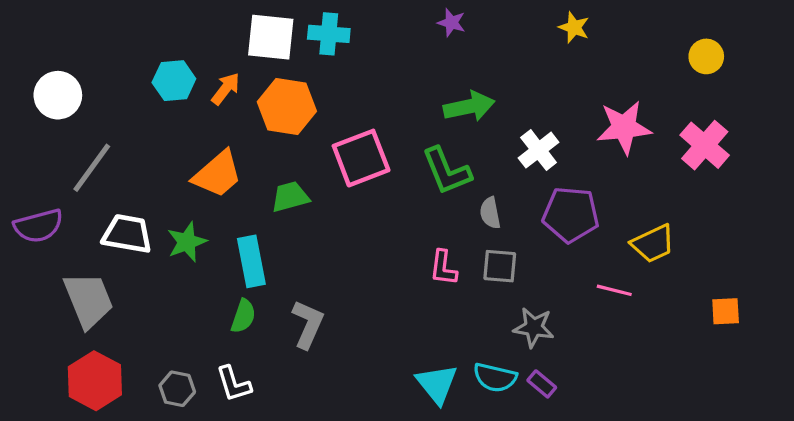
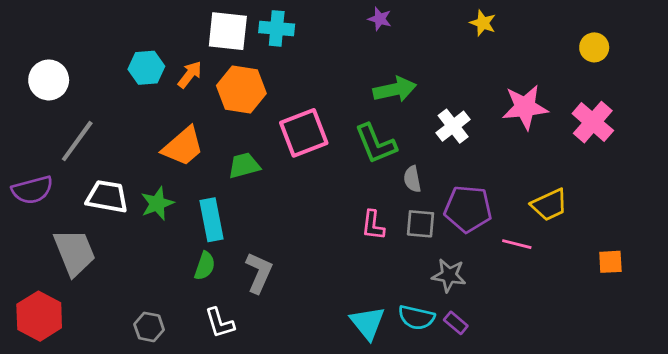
purple pentagon: (571, 215) -> (468, 209), moved
red hexagon: (95, 381) -> (39, 316), moved
white L-shape: (234, 384) -> (220, 323), moved

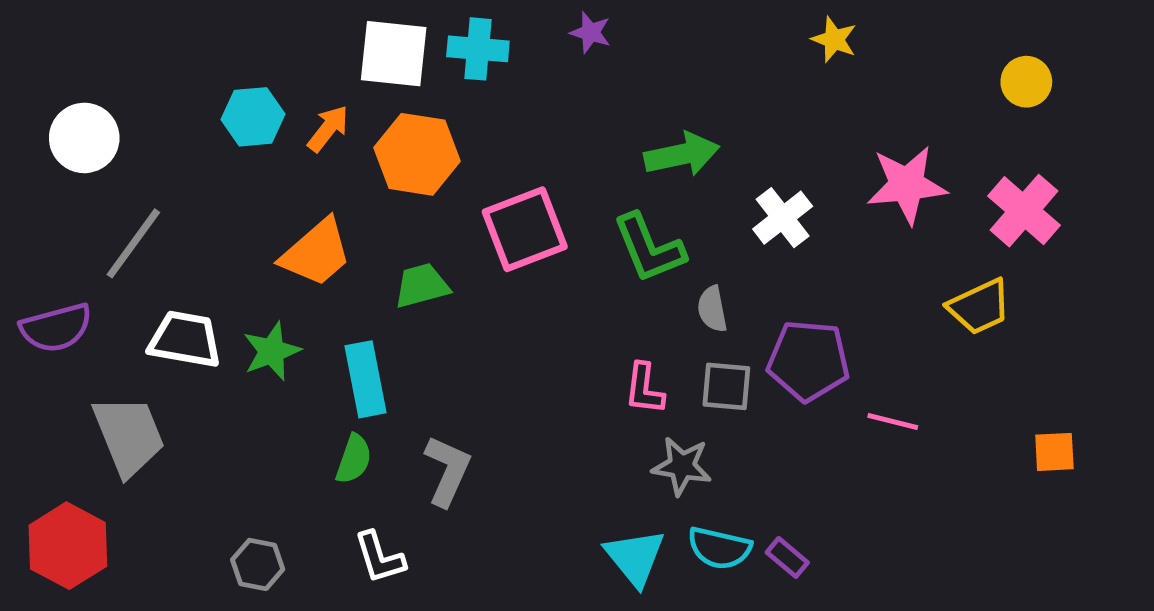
purple star: (380, 19) -> (590, 32), moved
yellow trapezoid: (549, 205) -> (979, 307), moved
gray star: (449, 275) -> (682, 466), moved

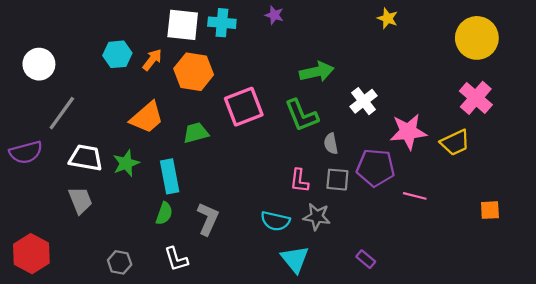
yellow circle: (1026, 82) -> (477, 38), size x1.8
pink star: (907, 185) -> (408, 132), moved
gray trapezoid: (129, 436) -> (80, 200), moved, size x0.7
cyan semicircle: (719, 548) -> (275, 221), moved

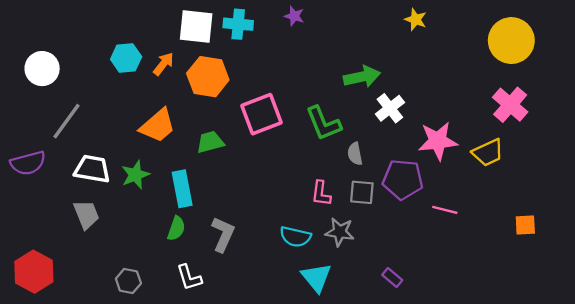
green arrow: (317, 72) -> (362, 77), moved

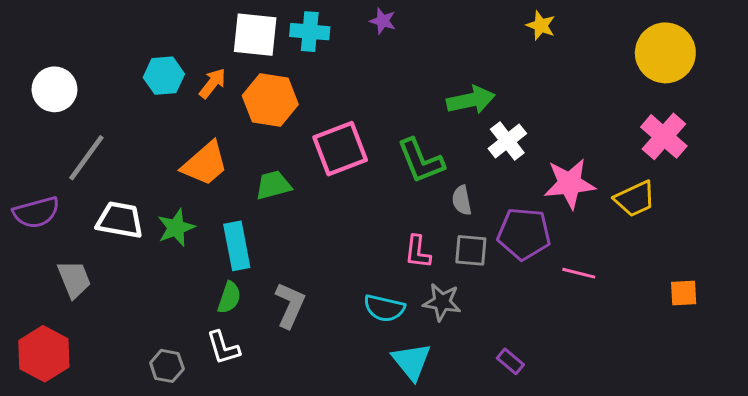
gray trapezoid: (86, 214) -> (74, 279), moved
white L-shape: (189, 277) -> (223, 348), moved

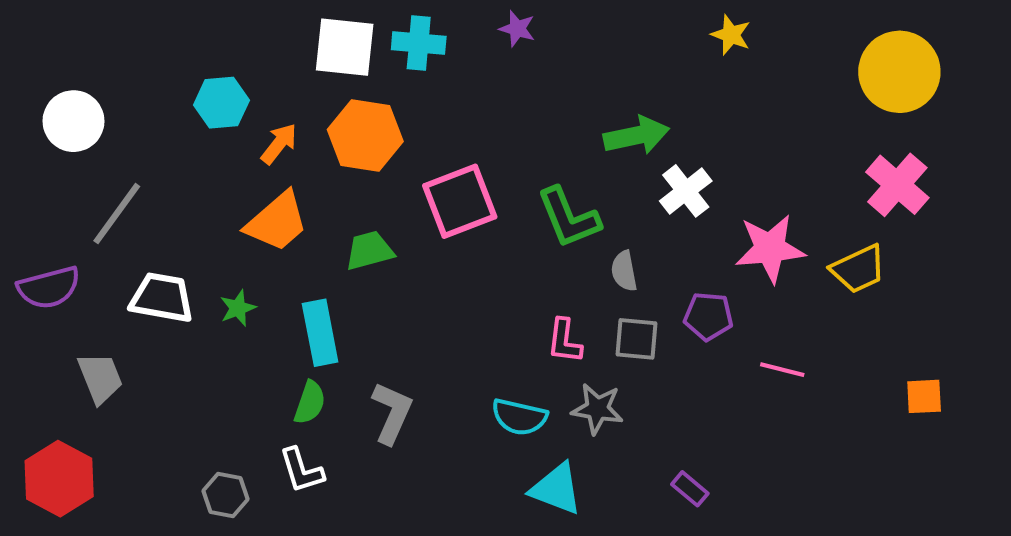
orange arrow: (213, 83) -> (279, 144), moved
green star: (176, 228) -> (238, 308), size x0.7
purple pentagon: (524, 234) -> (708, 316), size x0.7
cyan triangle: (412, 361) -> (556, 489), turned -30

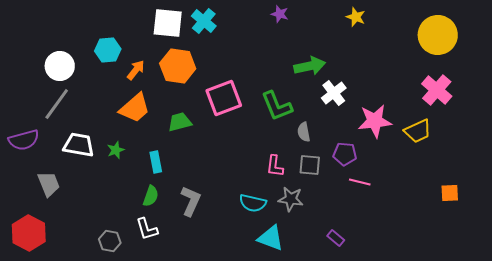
purple star: (517, 29) -> (280, 14), moved
cyan cross: (419, 43) -> (204, 21), turned 35
white circle: (74, 121) -> (60, 66), moved
cyan rectangle: (320, 333) -> (156, 162), size x0.7
pink line: (782, 370) -> (360, 182), moved

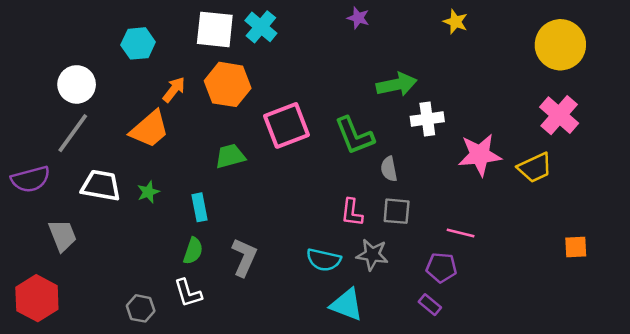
cyan hexagon: (108, 50) -> (138, 43), moved
white cross: (334, 93) -> (427, 119), turned 30
orange trapezoid: (135, 108) -> (150, 129), moved
purple pentagon: (345, 154) -> (441, 267), moved

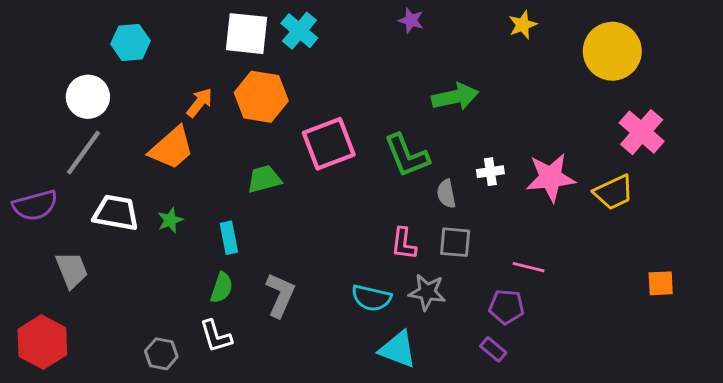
yellow star: (455, 22) -> (523, 25), turned 30
cyan hexagon: (138, 43) -> (131, 42), moved
yellow circle: (560, 45) -> (612, 51), moved
white cross: (427, 119) -> (490, 172), moved, size x0.7

